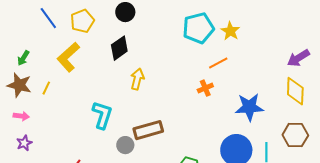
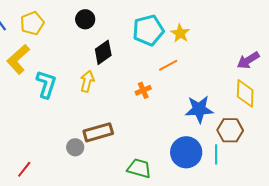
black circle: (125, 12) -> (85, 19), moved
black diamond: (119, 48) -> (103, 52), moved
orange cross: (205, 88) -> (143, 90), moved
cyan L-shape: (102, 115) -> (46, 84), moved
brown hexagon: (295, 135) -> (230, 130), moved

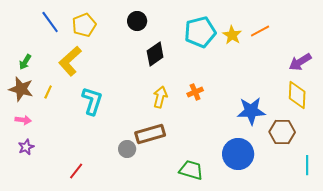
orange line: (168, 65) -> (260, 31), moved
yellow arrow: (87, 81) -> (160, 97), moved
cyan L-shape: (46, 84) -> (92, 101), moved
cyan line: (216, 154) -> (307, 165), moved

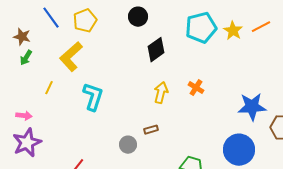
brown star: (21, 89) -> (22, 37), moved, size x0.7
orange cross: (195, 92) -> (196, 88), turned -35
brown rectangle: (150, 134) -> (151, 130), size x0.5
purple star: (26, 147) -> (27, 143), size x1.8

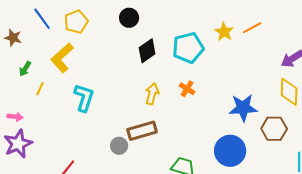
cyan pentagon: (201, 28) -> (188, 48), moved
green arrow: (26, 58) -> (25, 69), moved
brown rectangle: (151, 130) -> (142, 131), size x2.0

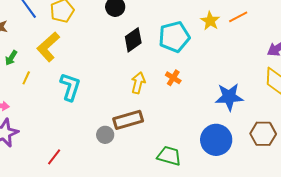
brown hexagon: (274, 129) -> (263, 134), moved

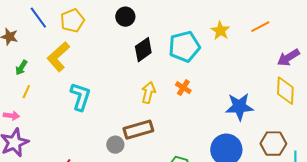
orange line: (238, 17) -> (260, 27), moved
yellow line: (26, 78) -> (26, 92), moved

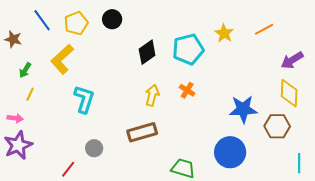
black circle: (125, 17) -> (112, 19), moved
brown hexagon: (273, 144) -> (277, 126), moved
gray circle: (115, 145) -> (94, 148), moved

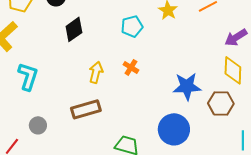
cyan pentagon: (188, 49) -> (132, 26), size x0.7
black diamond: (147, 52) -> (74, 29), moved

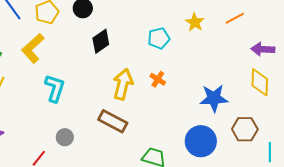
purple arrow: (236, 37) -> (263, 49), turned 35
yellow arrow: (96, 72) -> (123, 84), size x1.4
brown hexagon: (221, 103) -> (245, 129), moved
brown rectangle: (86, 109) -> (113, 121), turned 44

